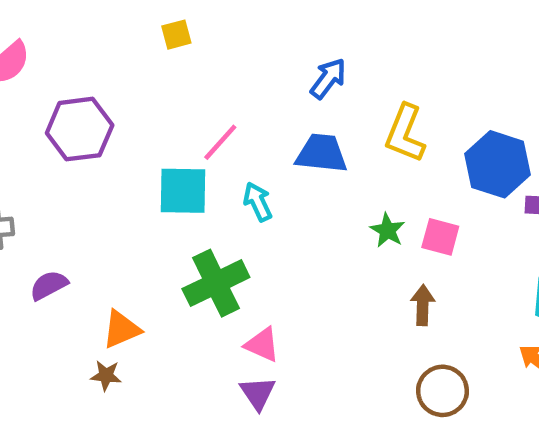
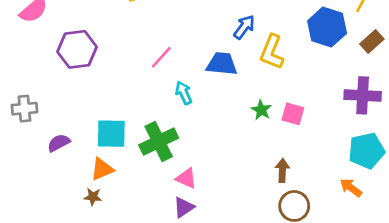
blue arrow: (328, 79) -> (244, 27), moved
blue hexagon: (497, 164) -> (327, 27), moved
cyan square: (183, 191) -> (111, 134), moved
brown arrow: (423, 305) -> (282, 170), moved
purple triangle: (258, 393) -> (184, 207), turned 30

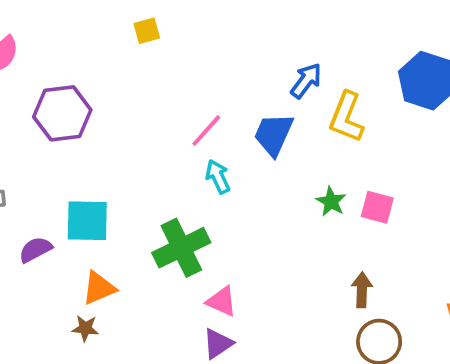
pink line: (161, 57) -> (206, 131), moved
blue trapezoid: (222, 64) -> (273, 134), turned -72
cyan square: (111, 134) -> (87, 221), moved

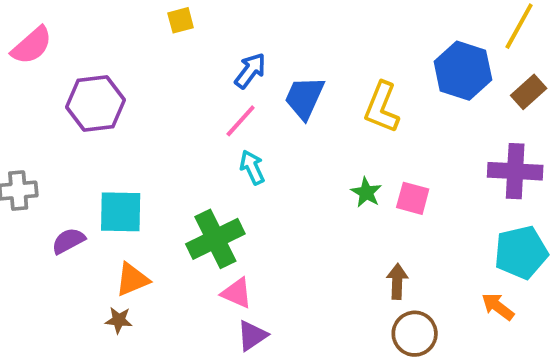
blue arrow: (306, 81) -> (250, 71), moved
blue trapezoid: (273, 134) -> (304, 98), moved
pink triangle: (222, 301) -> (237, 293), moved

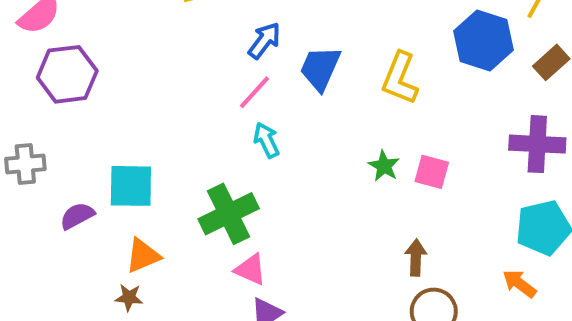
purple hexagon: (95, 104) -> (67, 74), moved

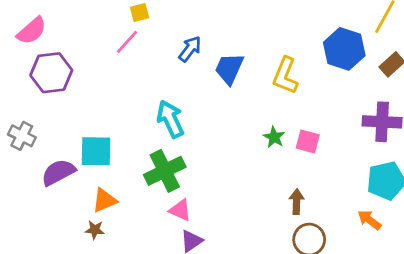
pink line: (254, 92) -> (127, 42), moved
cyan arrow: (266, 140) -> (170, 119), moved, size x1.5
gray cross: (25, 164) -> (22, 136), turned 32
purple semicircle: (77, 216) -> (58, 172), size x1.4

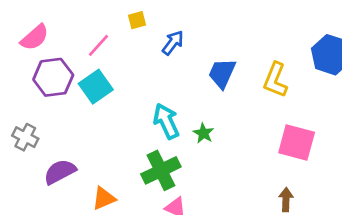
pink line: (127, 42) -> (98, 45), moved
blue arrow: (190, 49) -> (173, 43), moved
green star: (274, 137) -> (203, 133), moved
pink square: (308, 141) -> (297, 142), size x1.6
cyan square: (96, 151) -> (96, 87), moved, turned -36

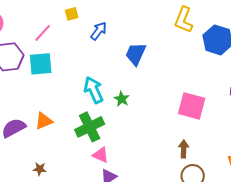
yellow L-shape: (275, 80) -> (184, 20), moved
cyan square: (96, 87) -> (41, 64), turned 30
orange triangle: (104, 198) -> (44, 121), moved

